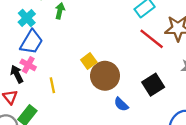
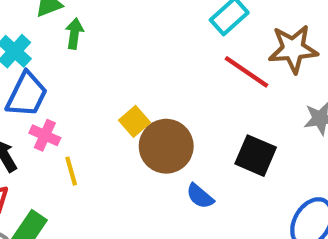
pink cross: (28, 65) -> (45, 135), moved
black square: (153, 85) -> (256, 156), turned -30

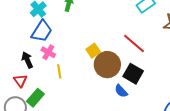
red line: (247, 72) -> (134, 44), moved
black square: (256, 156) -> (133, 74), moved

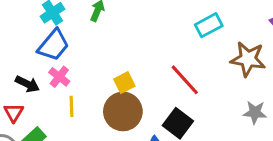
black arrow: (27, 60) -> (27, 84), turned 133
brown circle: (107, 65) -> (123, 111), moved

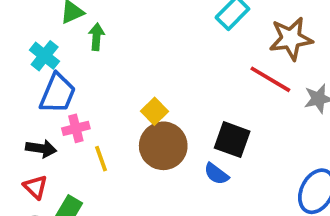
pink cross: (59, 77) -> (76, 128), turned -35
red line: (185, 80) -> (270, 79), moved

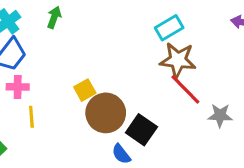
brown star: (291, 39) -> (178, 60), moved
brown circle: (163, 146) -> (106, 113), moved

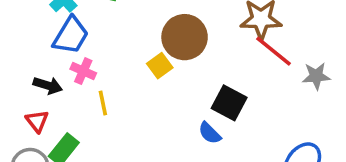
pink cross: (18, 87) -> (83, 71), turned 30
brown circle: (106, 113) -> (185, 37), moved

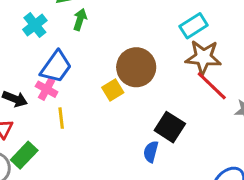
blue trapezoid: (71, 36) -> (56, 67), moved
blue semicircle: (210, 133) -> (151, 152), turned 55

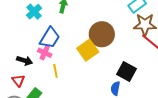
yellow square: (113, 90) -> (88, 50), size x1.5

